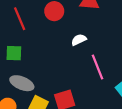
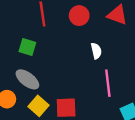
white semicircle: (79, 40) -> (96, 51), turned 88

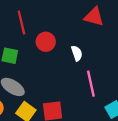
red circle: (79, 16) -> (46, 42), moved

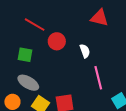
red line: (21, 22) -> (35, 25), turned -45

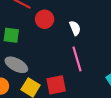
pink line: (98, 78) -> (77, 59), moved

